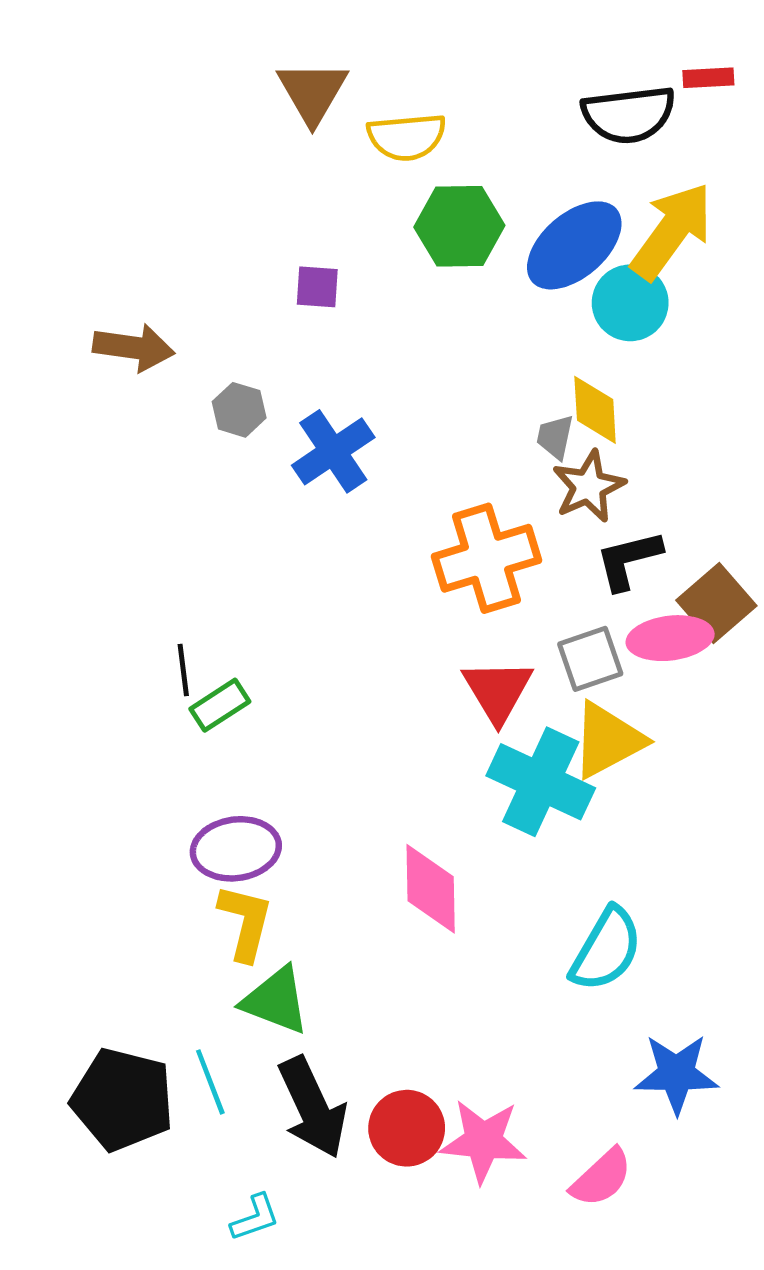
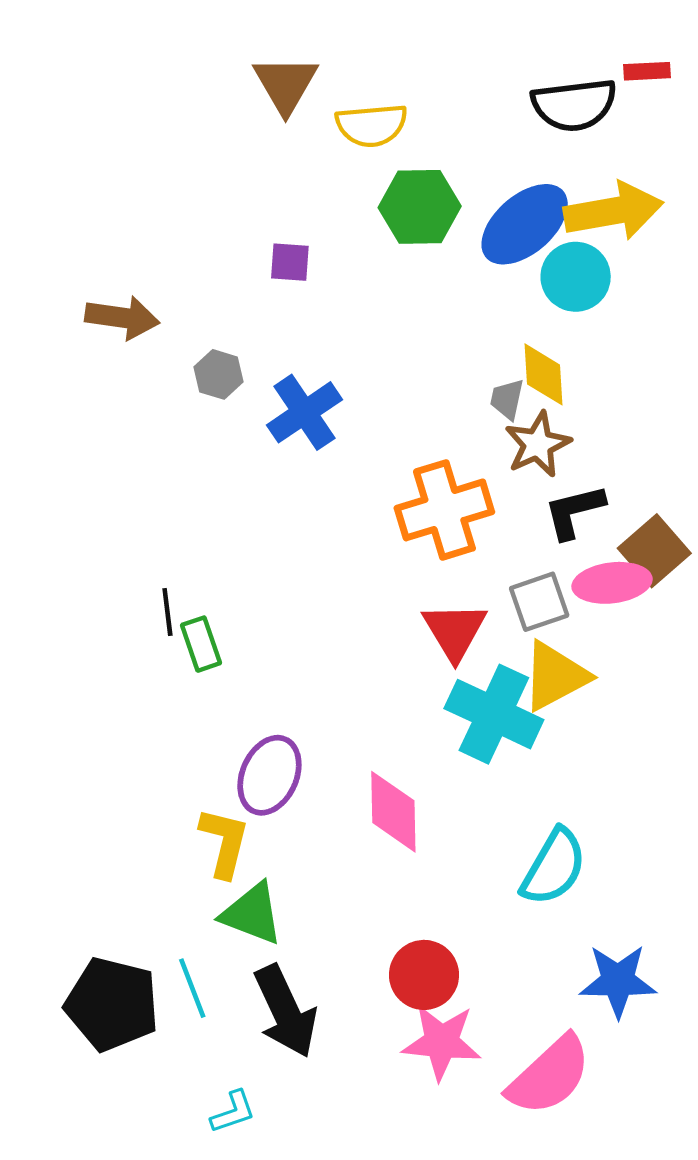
yellow arrow: (672, 231) -> (613, 211), turned 44
green rectangle: (220, 705) -> (201, 644), turned -76
purple ellipse: (236, 849) -> (269, 775), moved, turned -58
red circle: (407, 1128) -> (424, 975), moved
pink semicircle: (601, 1178) -> (549, 1076), size x1.5

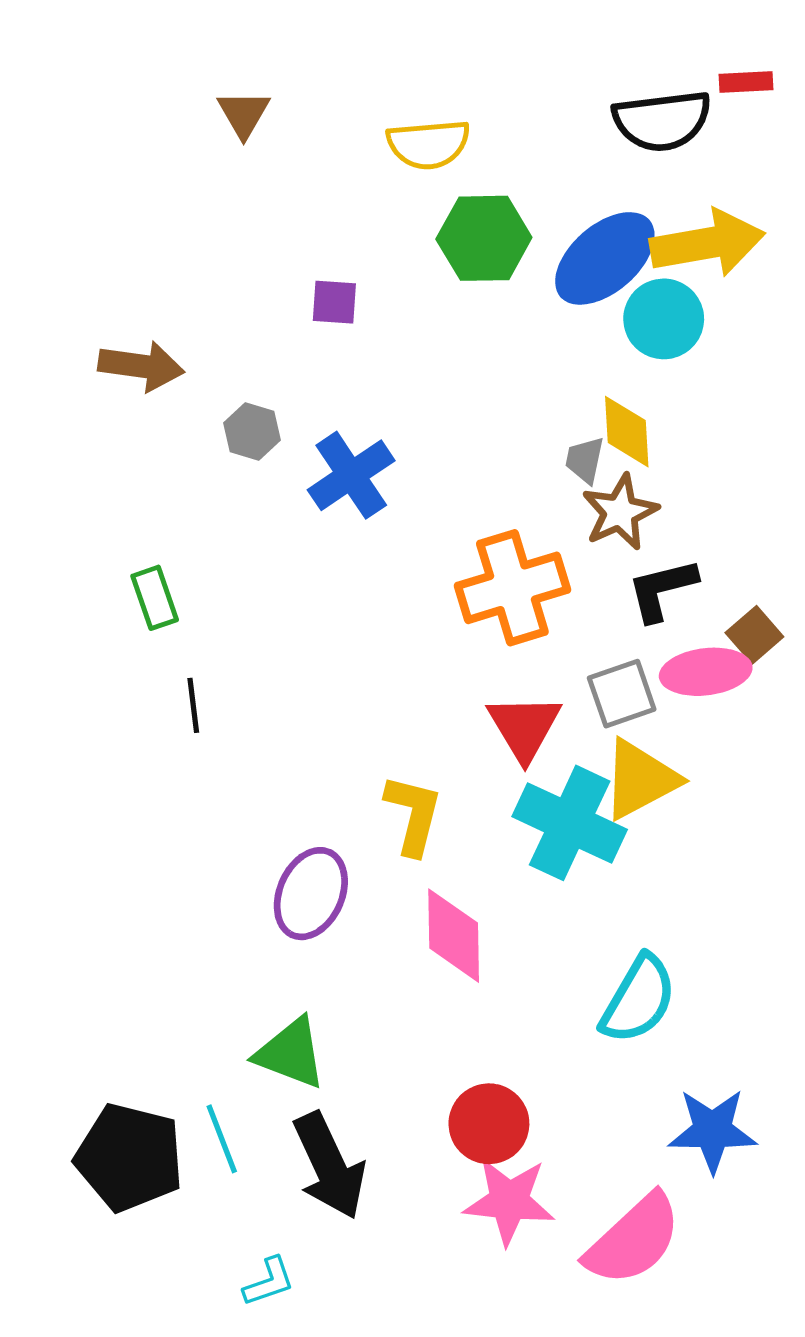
brown triangle: (286, 84) -> (244, 114), moved, size x0.7
brown square: (654, 551) -> (754, 635), size x0.7
green rectangle: (201, 644) -> (155, 598), moved
yellow L-shape: (224, 842) -> (413, 815), moved

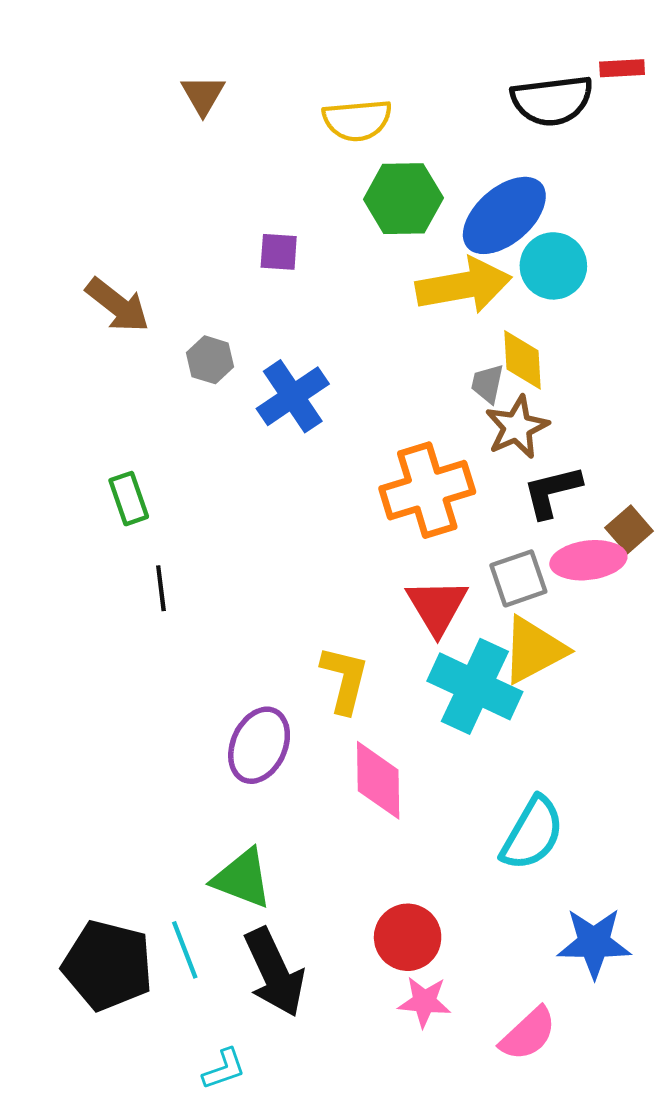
yellow arrow: (707, 243) -> (464, 286), moved
brown arrow: (141, 366) -> (117, 305), turned 30
pink star: (509, 1201) -> (424, 1002), size x0.7
pink semicircle: (633, 1240) -> (528, 1034), size x0.7

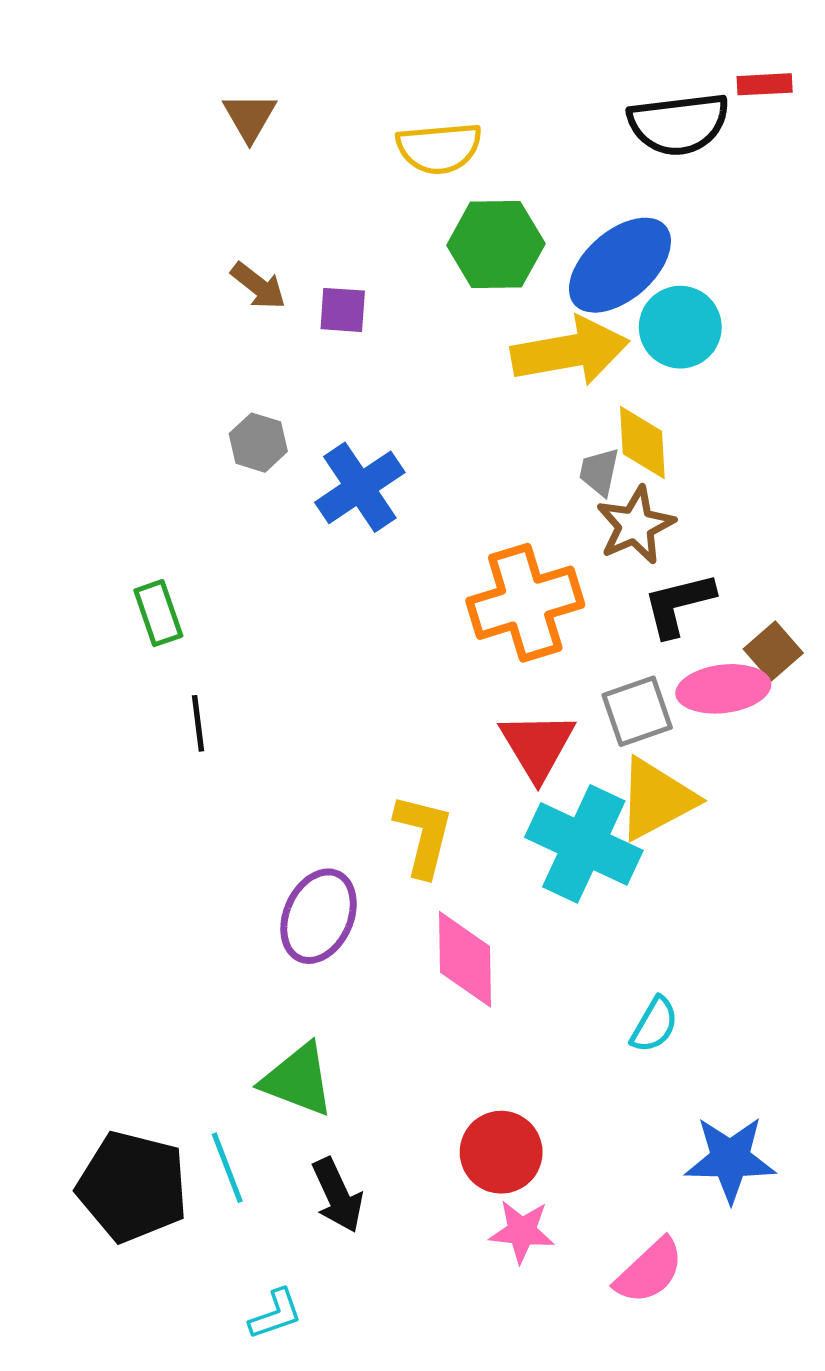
brown arrow: (117, 305) -> (258, 286), moved, size x0.7
cyan semicircle: (532, 834) -> (654, 1025), size x0.6
black arrow: (274, 972) -> (337, 1195), size x0.7

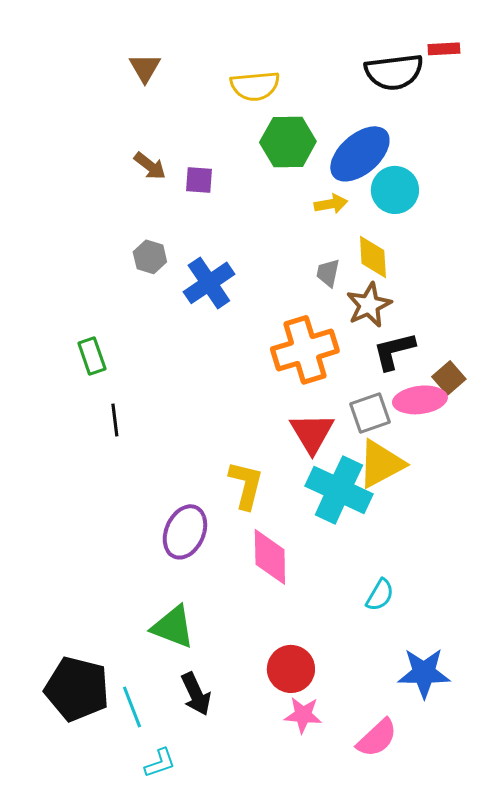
yellow arrow: (570, 351) -> (331, 204), size x0.5
gray trapezoid: (599, 472) -> (328, 273), moved
cyan line: (227, 1168) -> (132, 707), moved

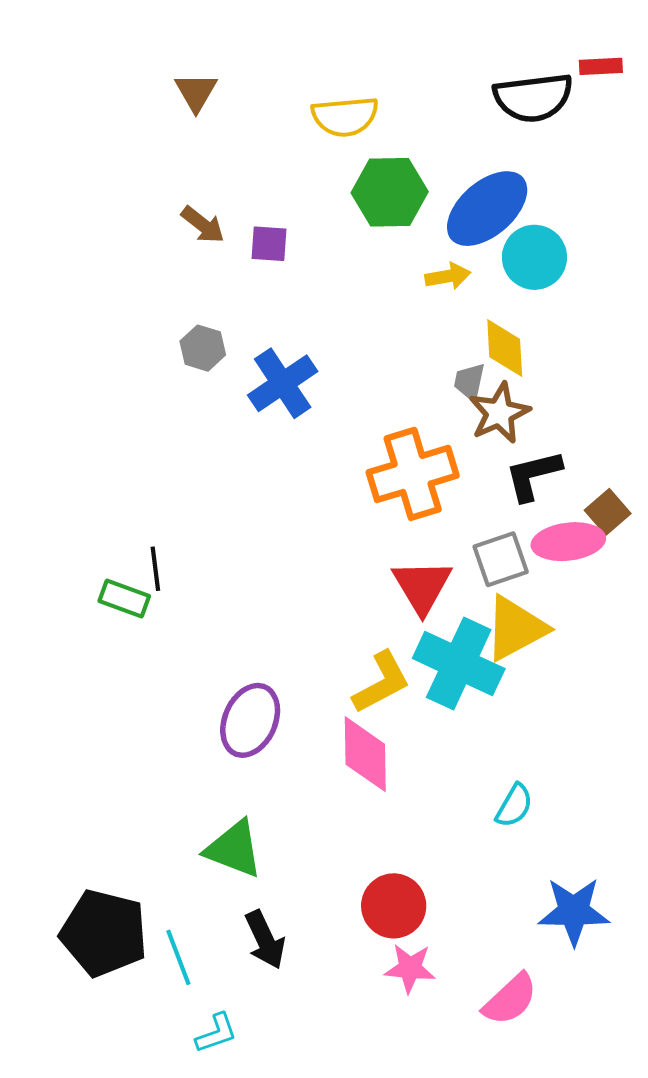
gray trapezoid: (328, 273) -> (469, 382), moved
green rectangle: (92, 356) -> (124, 599), moved, turned -51
yellow L-shape: (246, 485) -> (381, 682), moved, turned 48

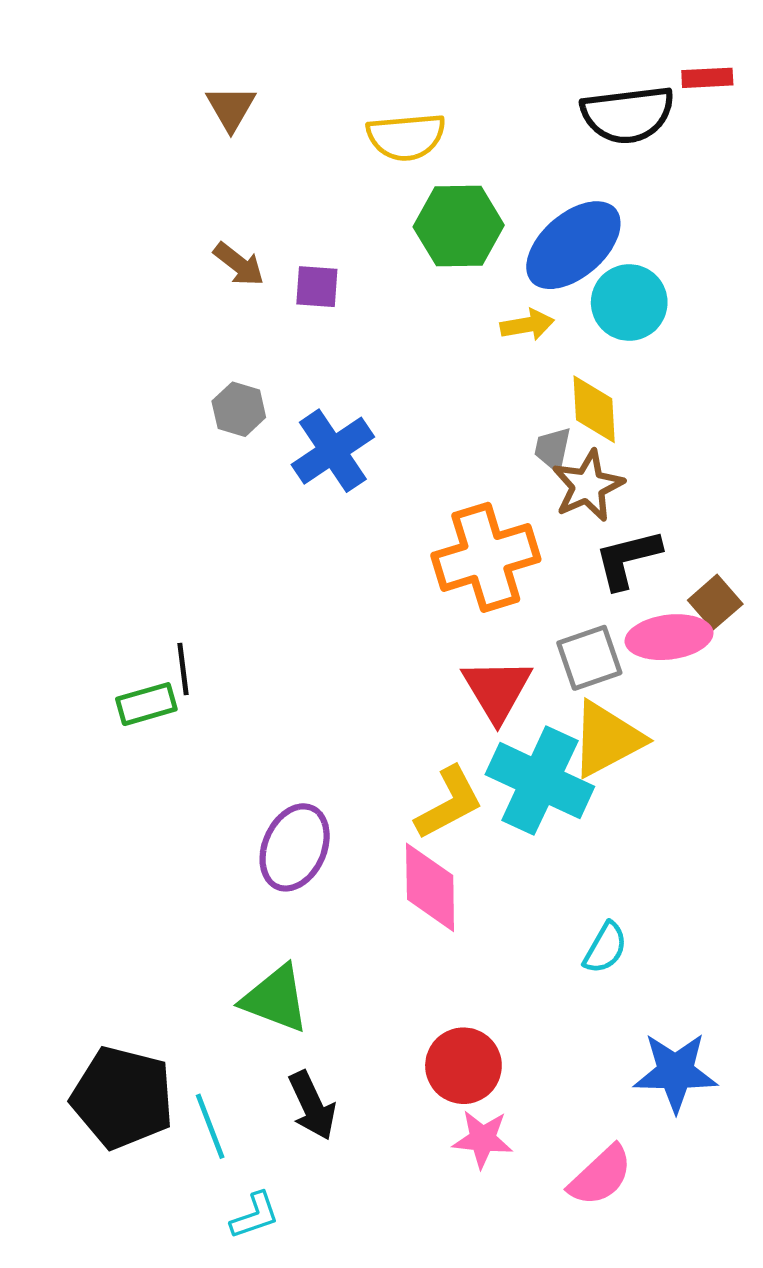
green rectangle: (124, 599) -> (146, 704), turned -36

